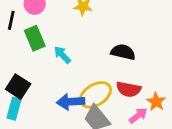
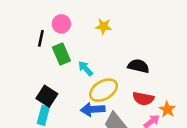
yellow ellipse: (95, 95) -> (104, 90), moved

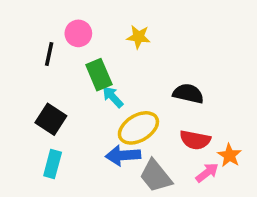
green rectangle: (61, 54) -> (99, 75), moved
black square: (47, 96) -> (51, 119), moved

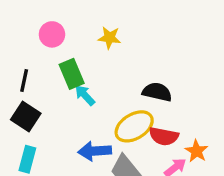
black line: (49, 54) -> (24, 80), moved
yellow ellipse: (138, 128) -> (134, 126), moved

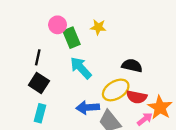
green rectangle: (72, 74) -> (71, 38), moved
cyan arrow: (85, 95) -> (81, 68), size x1.5
orange star: (197, 151) -> (160, 107), size x1.5

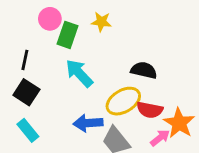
green rectangle: (71, 38) -> (68, 35), turned 42
cyan rectangle: (40, 113) -> (28, 130), turned -54

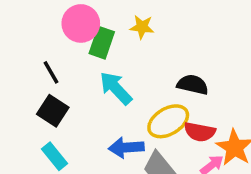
pink circle: (50, 19) -> (81, 23), size x1.4
black line: (25, 60) -> (51, 72), turned -42

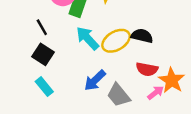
yellow ellipse: (168, 121) -> (116, 41), moved
blue arrow: (126, 148) -> (95, 80), turned -40

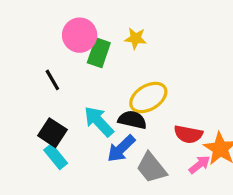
black semicircle: (142, 36) -> (132, 120), moved
cyan arrow: (88, 38) -> (99, 121), moved
black square: (43, 54) -> (52, 133), moved

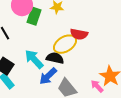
red semicircle: (188, 134) -> (79, 34), moved
pink arrow: (199, 165) -> (97, 86), turned -96

